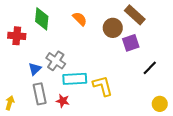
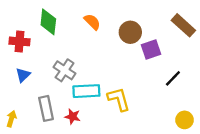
brown rectangle: (135, 15) -> (183, 25), moved
blue triangle: (35, 69) -> (23, 75), moved

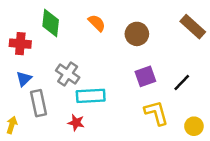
purple square: (151, 50) -> (145, 76), moved
yellow L-shape: (119, 99) -> (156, 113), moved
gray rectangle: (46, 108) -> (38, 103), moved

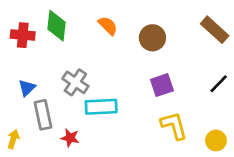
red cross: (20, 44) -> (23, 35), moved
black line: (182, 82) -> (219, 84), moved
red star: (76, 123) -> (70, 138), moved

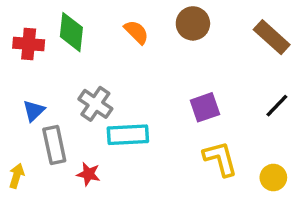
brown circle: (152, 38) -> (193, 23), moved

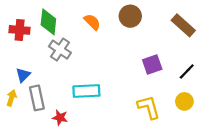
gray cross: (95, 104) -> (60, 50), moved
purple square: (205, 107) -> (152, 65), moved
yellow arrow: (17, 176) -> (12, 98), moved
yellow circle: (273, 178) -> (184, 101), moved

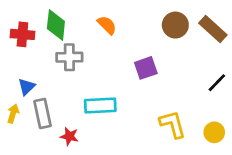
brown circle: (130, 16) -> (175, 25), moved
gray cross: (60, 50) -> (69, 57), turned -35
purple square: (152, 65) -> (146, 68), moved
yellow circle: (184, 101) -> (214, 132), moved

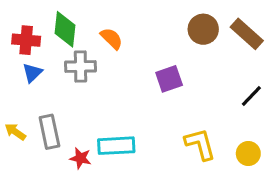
orange semicircle: (107, 25) -> (112, 39), moved
blue triangle: (26, 87) -> (32, 73), moved
cyan rectangle: (100, 105) -> (116, 146), moved
yellow arrow: (13, 114) -> (15, 132), turned -72

